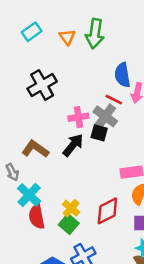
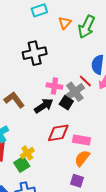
red diamond: (107, 211) -> (58, 133), moved

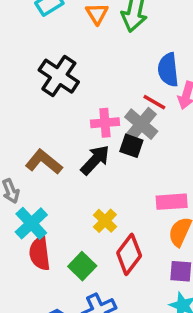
black cross: (35, 53) -> (59, 76), turned -30
red diamond: (58, 133) -> (129, 254), moved, turned -30
yellow cross: (27, 153) -> (105, 221), moved

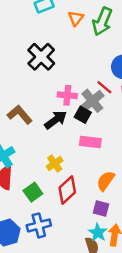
pink rectangle: (172, 202) -> (90, 142), moved

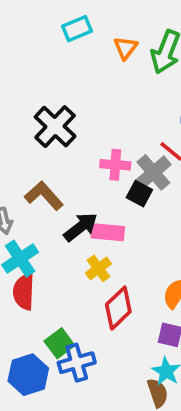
black cross: (41, 57) -> (55, 127), moved
black arrow: (56, 120) -> (81, 227), moved
pink rectangle: (90, 142) -> (108, 232), moved
green square: (33, 192) -> (59, 343), moved

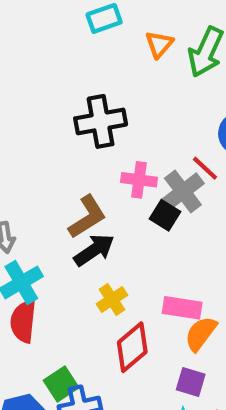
black cross: (55, 127) -> (101, 121), moved, turned 33
brown L-shape: (44, 196) -> (87, 217), moved, turned 96
pink rectangle: (108, 232) -> (182, 308), moved

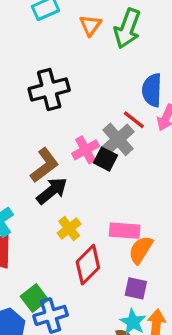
pink cross: (139, 180) -> (86, 150), moved, turned -32

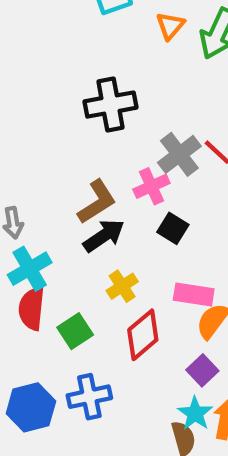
gray cross: (118, 139) -> (179, 154), moved
black square: (105, 159) -> (173, 228), moved
purple square: (136, 288) -> (202, 370), turned 30
green square: (34, 298) -> (75, 331), moved

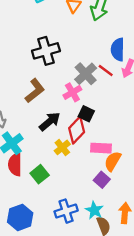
brown L-shape: (97, 202) -> (35, 91), moved
red diamond: (143, 335) -> (77, 130), moved
purple square: (202, 370) -> (102, 180), moved
blue cross: (89, 397) -> (66, 211), moved
cyan star: (195, 413) -> (94, 210), moved

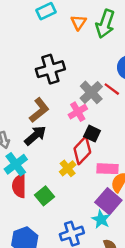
black arrow: (50, 121) -> (35, 135), moved
purple square: (102, 180) -> (108, 201), size x1.5
cyan star: (94, 210) -> (101, 219), moved

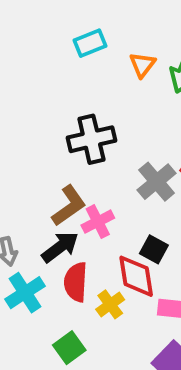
pink cross: (78, 112) -> (98, 222), moved
red diamond: (82, 150) -> (136, 276), turned -56
red semicircle: (19, 186) -> (76, 282), moved

